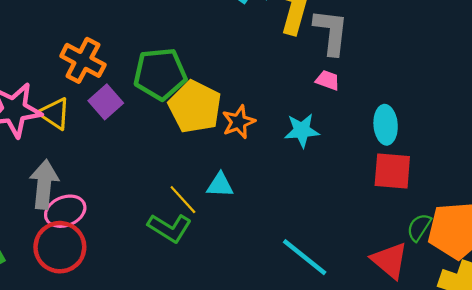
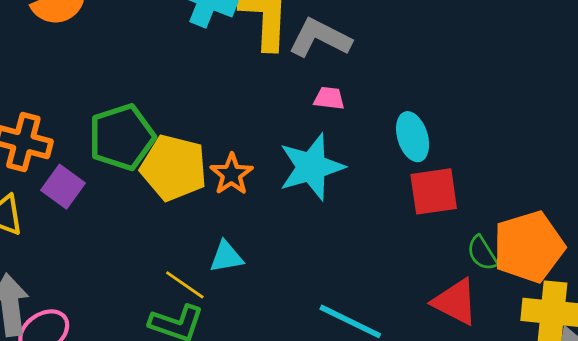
gray L-shape: (331, 32) -> (320, 38), turned -57
cyan star: (302, 130) -> (311, 167), size x1.5
green semicircle: (419, 227) -> (482, 253), turned -52

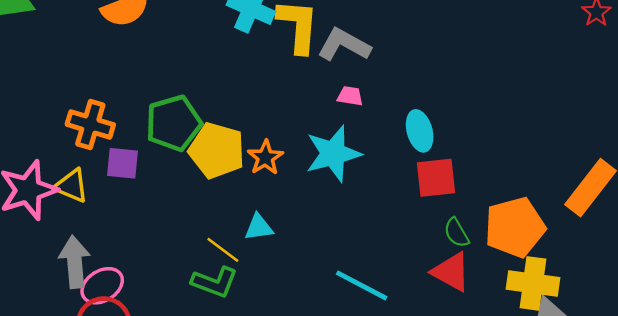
purple square: (63, 187) -> (123, 163), turned -32
green semicircle: (482, 253) -> (456, 233), moved

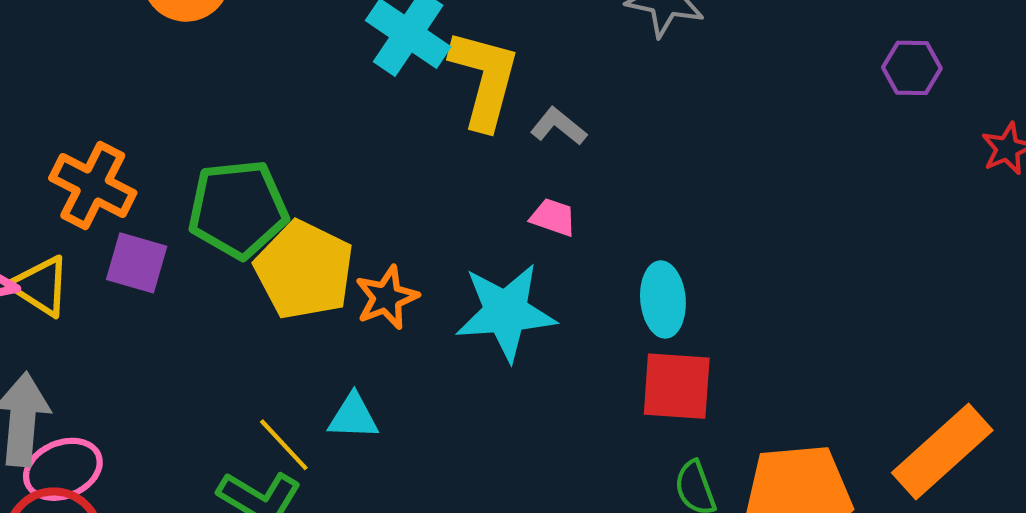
gray L-shape: (344, 45) -> (558, 126), size x0.6

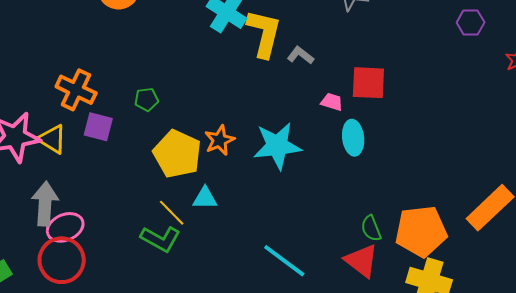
green pentagon: (238, 209) -> (146, 99), size x0.5
pink trapezoid: (553, 217) -> (332, 102), moved
yellow pentagon: (304, 270) -> (177, 154), moved
red square: (677, 386) -> (368, 83), moved

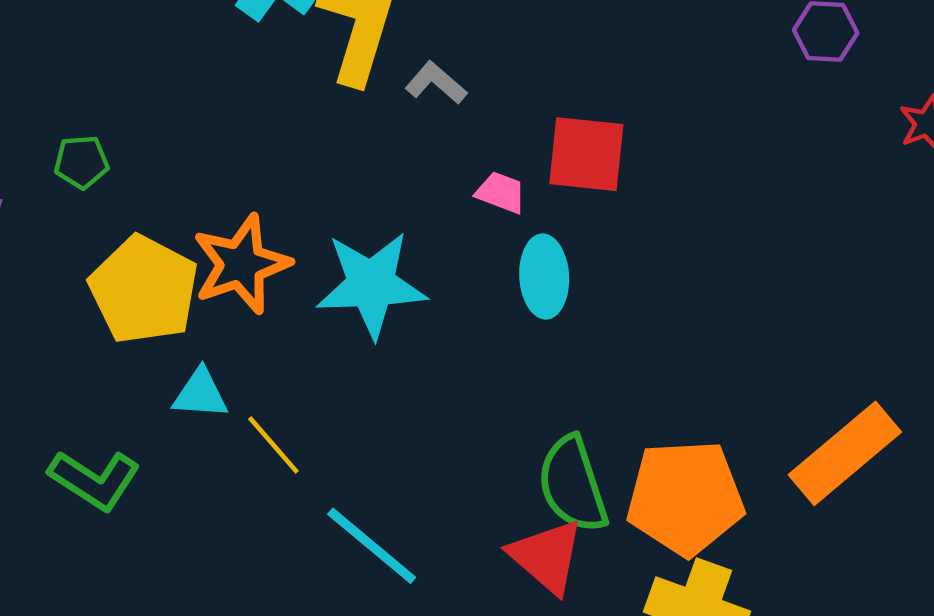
orange star: (220, 140) -> (241, 264), size x1.4
yellow line: (172, 213) -> (273, 445), moved
green semicircle: (371, 228) -> (573, 484), size x1.6

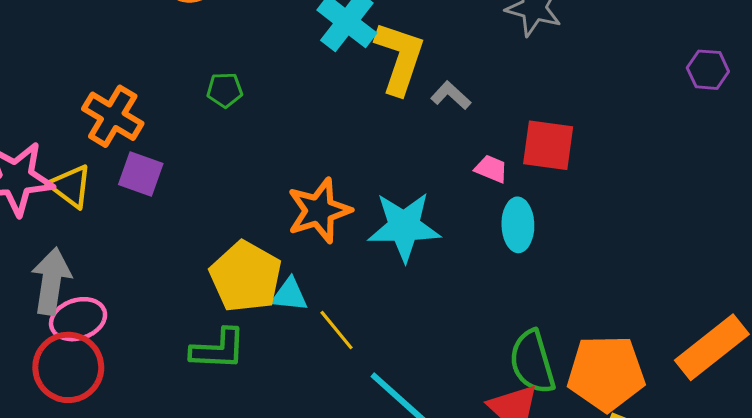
green pentagon: (81, 162) -> (225, 90), moved
yellow pentagon: (144, 290) -> (246, 277), moved
green L-shape: (95, 480) -> (218, 349), turned -32

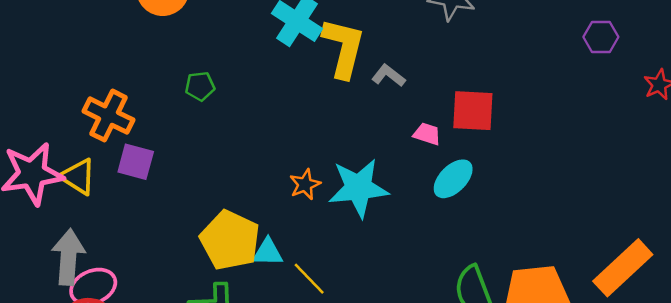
orange star: (319, 211) -> (305, 184), moved, size x0.6
cyan ellipse: (518, 225) -> (453, 179), turned 51

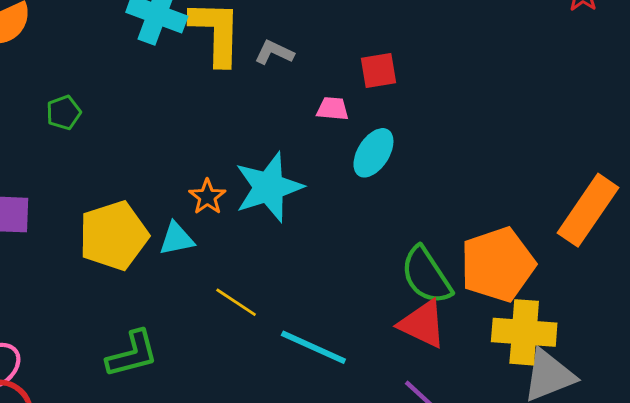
red square: (473, 111) -> (379, 71), size x0.7
yellow pentagon: (230, 240) -> (114, 236), moved, turned -30
cyan triangle: (268, 252) -> (177, 239), moved

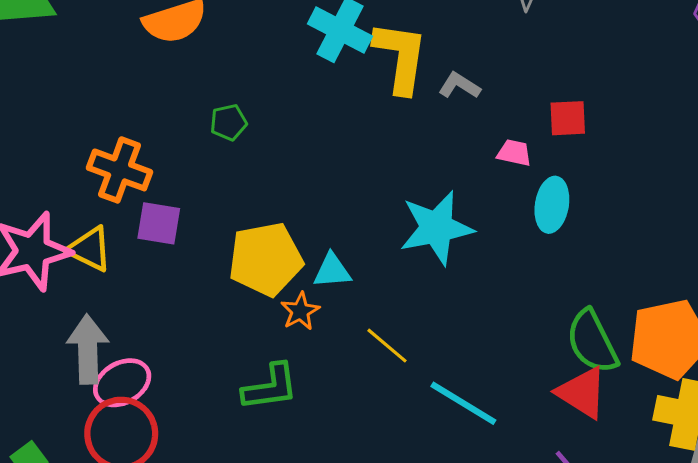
cyan ellipse: (373, 153) -> (552, 205), turned -30
orange star: (207, 197) -> (300, 311), moved

